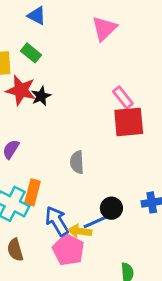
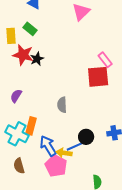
pink rectangle: (123, 98) -> (105, 60), moved

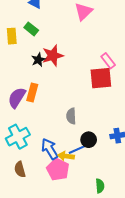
red star: (23, 55) -> (53, 56), moved, turned -30
purple semicircle: (16, 96) -> (17, 98), size x1.5
gray semicircle: (62, 105) -> (71, 116), moved
orange rectangle: (31, 126) -> (32, 93), moved
cyan cross: (17, 134) -> (18, 137), turned 35

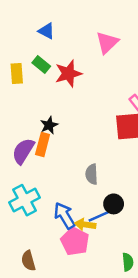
red star: (53, 56) -> (68, 74), moved
black star: (38, 60) -> (49, 125), moved
brown semicircle: (20, 169) -> (28, 261), moved

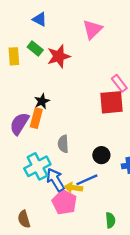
gray semicircle: (92, 174) -> (63, 144), moved
cyan cross: (25, 200) -> (37, 166), moved
black circle: (114, 204) -> (101, 155), moved

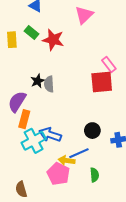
red star: (59, 56) -> (53, 40), turned 30
orange rectangle: (36, 118) -> (24, 119), moved
gray semicircle: (63, 144) -> (49, 84), moved
blue arrow: (55, 180) -> (50, 135), moved, turned -40
green semicircle: (110, 220) -> (94, 175), moved

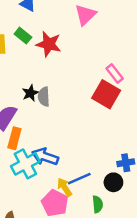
red square: (102, 82) -> (106, 94), turned 35
black circle: (92, 131) -> (113, 182), moved
yellow arrow: (67, 160) -> (65, 187), turned 49

